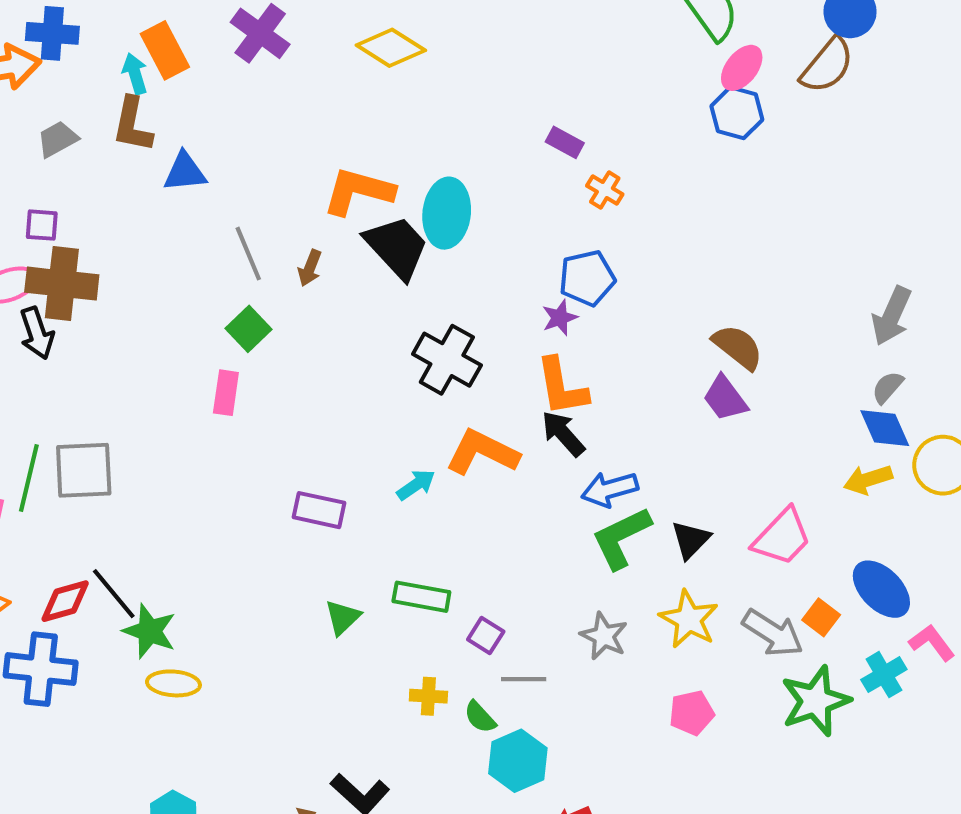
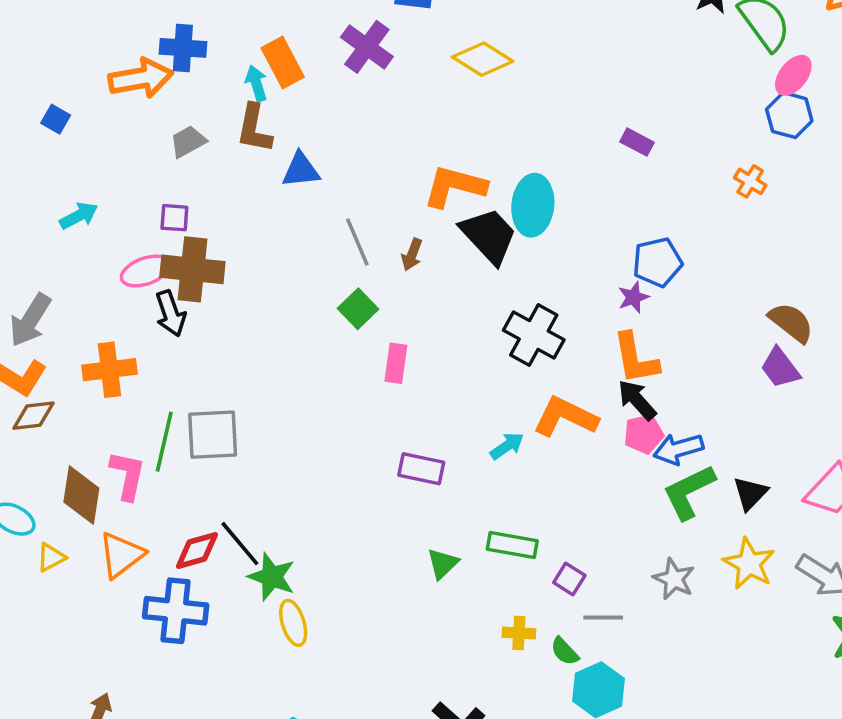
orange cross: (605, 190) -> (750, 181), moved
pink rectangle: (226, 393) -> (396, 363), moved
yellow ellipse: (173, 683) -> (293, 623), turned 69
pink pentagon: (692, 713) -> (644, 434), moved

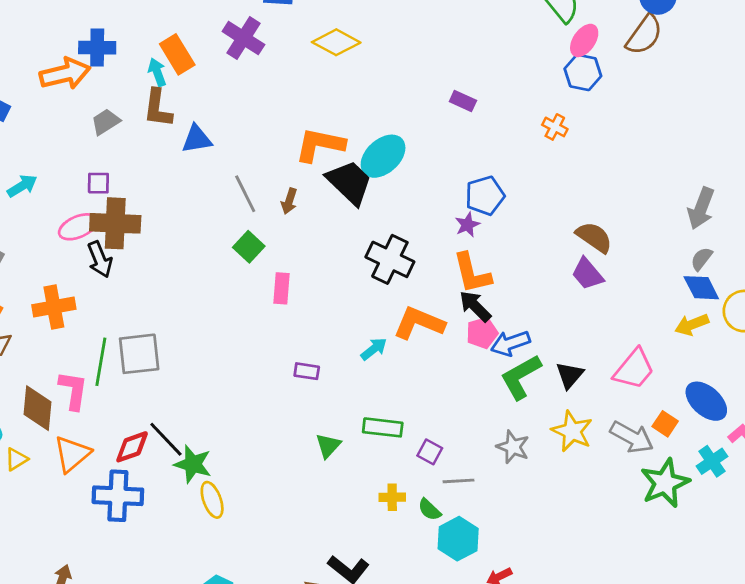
cyan ellipse: (533, 205) -> (383, 156), turned 45
purple rectangle: (421, 469) -> (307, 371), size x0.7

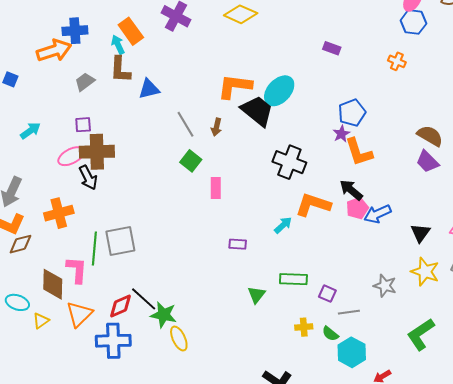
orange L-shape: (472, 273) -> (359, 152), moved
green L-shape: (521, 377) -> (421, 334), moved

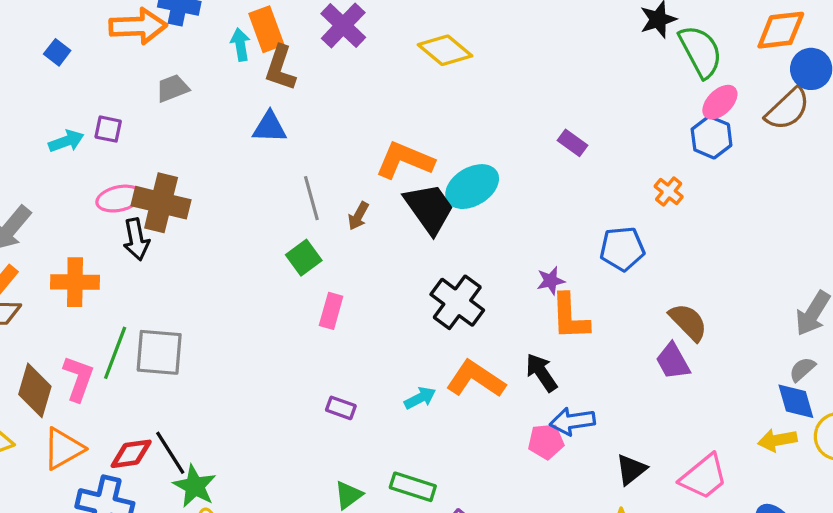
brown L-shape: (120, 70) -> (280, 68), moved
blue pentagon: (352, 113) -> (622, 249), moved
purple square: (83, 125) -> (108, 129), moved
pink pentagon: (357, 208) -> (546, 441), moved

